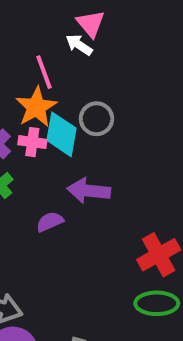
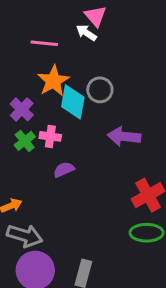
pink line: (44, 72) -> (44, 43), moved, turned -64
pink cross: (32, 142) -> (50, 136), moved
purple arrow: (89, 191) -> (124, 136), moved

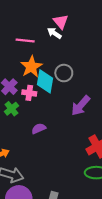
pink cross: (50, 136) -> (29, 93), moved
purple arrow: (124, 136) -> (81, 106), turned -55

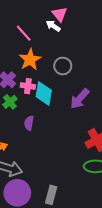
pink line: (25, 41) -> (24, 33), turned 42
cyan diamond: (45, 81) -> (44, 93), moved
purple semicircle: (39, 129) -> (29, 123), moved, turned -56

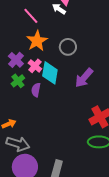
pink cross: (28, 86) -> (35, 66), turned 32
purple semicircle: (29, 123) -> (36, 90), moved

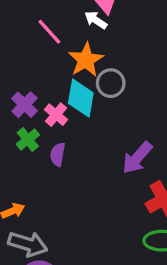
orange star: (37, 41) -> (86, 60), moved
cyan diamond: (50, 73) -> (81, 98), moved
purple arrow: (84, 78) -> (137, 158), moved

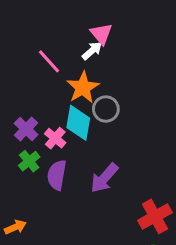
white arrow: (96, 20) -> (92, 51), turned 105
purple semicircle: (58, 154) -> (57, 175), size x1.4
purple arrow: (137, 158) -> (104, 178), moved

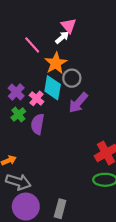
purple arrow: (104, 178) -> (78, 103), moved

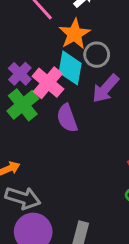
pink cross: (37, 98) -> (48, 83), size x1.5
green cross: (18, 114) -> (23, 105), size x1.5
purple semicircle: (38, 124) -> (67, 118), moved, turned -30

